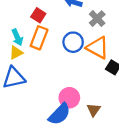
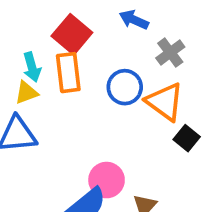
red square: (38, 15) -> (72, 34), size x1.5
orange rectangle: (39, 38) -> (68, 73), turned -35

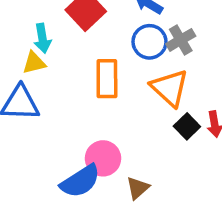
orange rectangle: (68, 73) -> (107, 79), moved
blue circle: (125, 87) -> (149, 42), moved

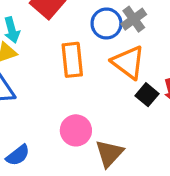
blue semicircle: (80, 181) -> (18, 155), moved, size x0.7
brown triangle: (138, 188) -> (109, 153), size x1.4

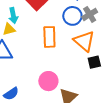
black square: (147, 95) -> (94, 62), turned 32

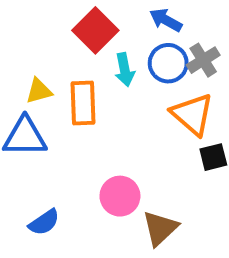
cyan arrow: (13, 16) -> (125, 70), moved
orange rectangle: (49, 37) -> (83, 103), moved

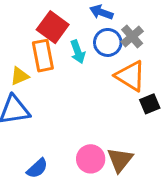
orange rectangle: (83, 103) -> (43, 56), moved
pink circle: (120, 196) -> (91, 159), moved

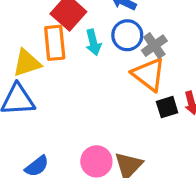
gray cross: (132, 36) -> (154, 46), moved
yellow triangle: (19, 76) -> (27, 63), size x1.4

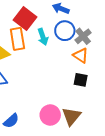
orange triangle: (149, 74) -> (81, 55), size x0.7
black square: (167, 107) -> (81, 80), moved, turned 32

